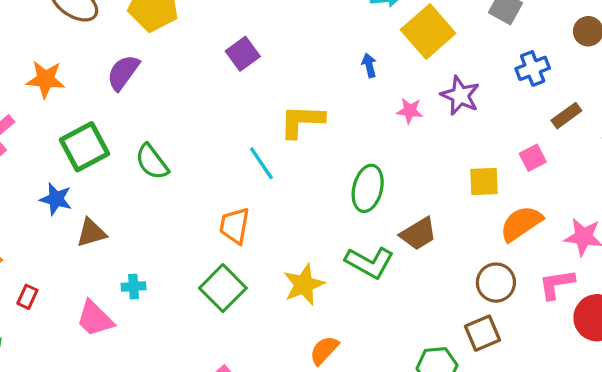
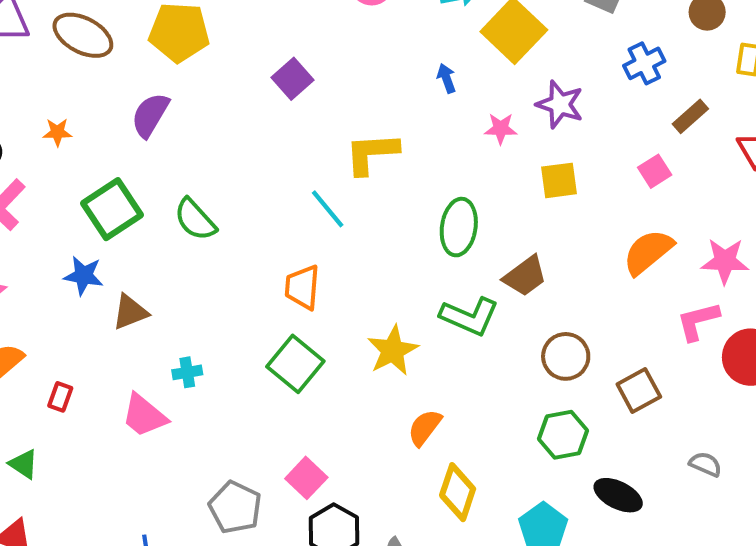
orange star: (46, 79) -> (57, 132), size x0.6
yellow square: (484, 181) -> (559, 180), moved
brown circle: (496, 283) -> (566, 356), moved
brown square: (483, 333) -> (639, 390), moved

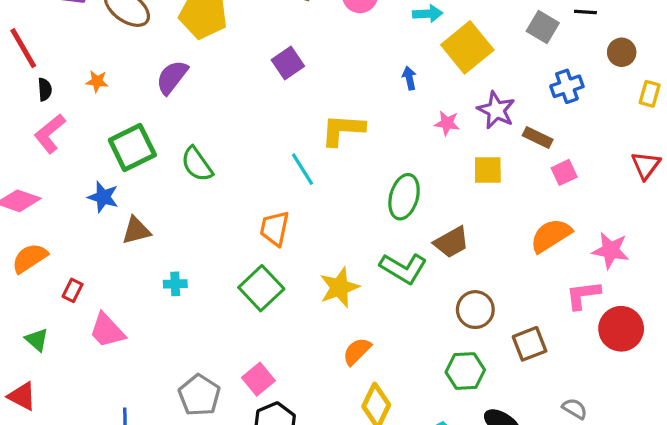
brown rectangle: (690, 116) -> (538, 137), moved, turned 60
pink trapezoid: (144, 415) -> (107, 331), moved

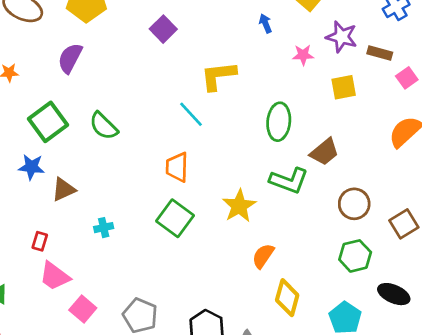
red rectangle: (73, 290) -> (40, 241), moved
pink square: (258, 379) -> (83, 309), moved

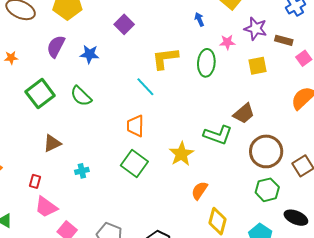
green ellipse: (279, 122) -> (206, 63), moved
blue star: (31, 167) -> (90, 54), moved
brown circle: (354, 204) -> (266, 151), size x1.4

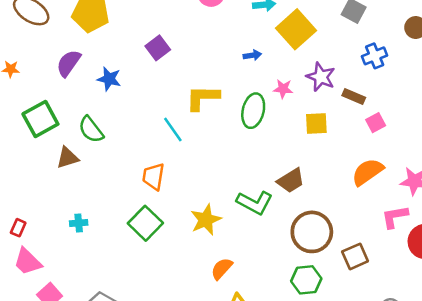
blue arrow: (199, 19) -> (252, 55), turned 96
brown triangle: (52, 143) -> (68, 158), moved

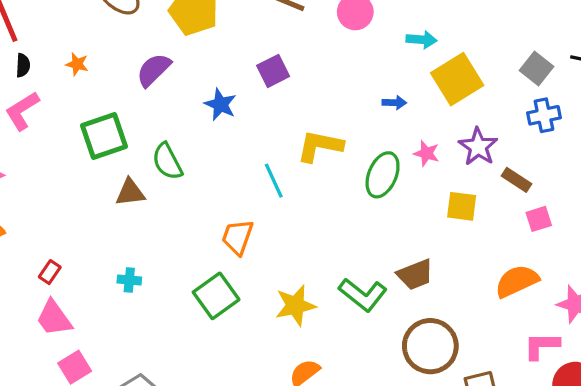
blue cross: (375, 56) -> (544, 115), moved
blue star: (109, 79) -> (220, 104), moved

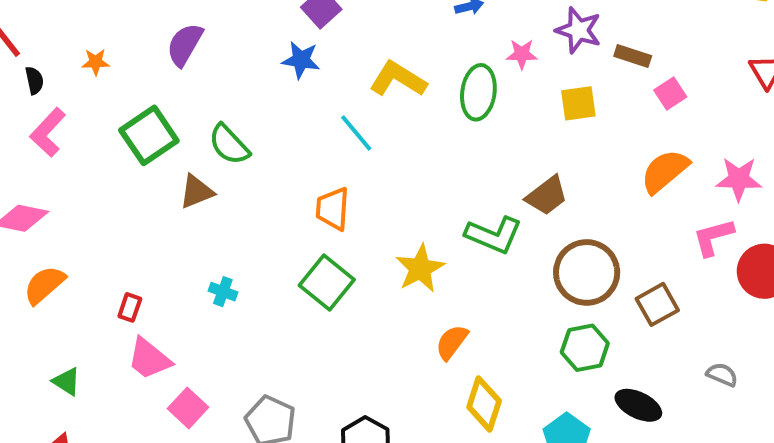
blue star: (220, 104) -> (301, 60), moved
yellow L-shape: (320, 146) -> (398, 79), turned 36
cyan cross: (129, 280) -> (223, 292), turned 30

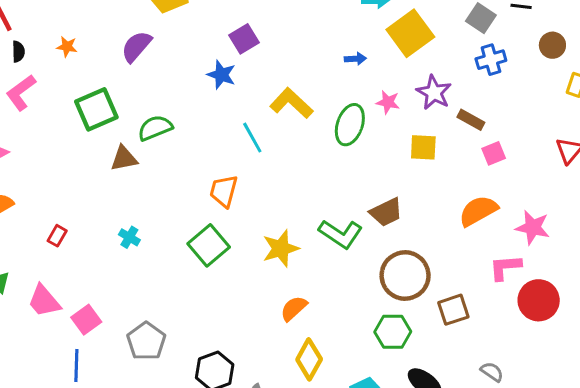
green semicircle: (229, 145) -> (155, 128), turned 100
pink trapezoid: (149, 359) -> (44, 301), moved

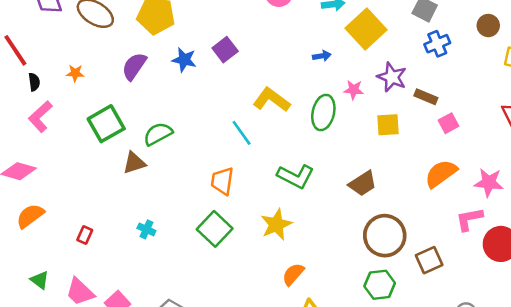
blue star: (221, 75) -> (184, 60), moved
green L-shape: (341, 234) -> (296, 176), moved

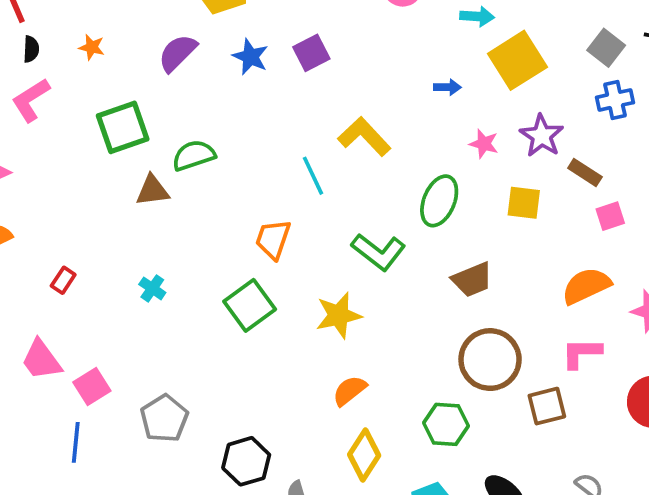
green ellipse: (323, 112) -> (439, 201), moved
pink L-shape: (469, 219) -> (581, 353), moved
green hexagon: (380, 285) -> (446, 424), moved

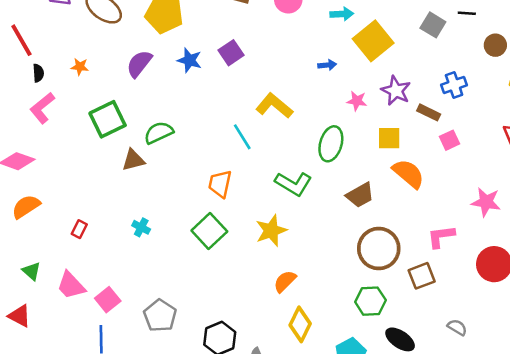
blue cross: (615, 100) -> (454, 85), moved
orange semicircle: (586, 286) -> (408, 174), moved, turned 72
green hexagon: (446, 424) -> (370, 301), moved

